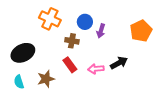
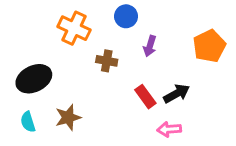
blue circle: (85, 22) -> (126, 16), moved
red rectangle: (70, 65) -> (145, 97), moved
pink arrow: (96, 69) -> (169, 129), moved

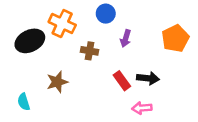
black ellipse: (34, 79) -> (30, 41), moved
black arrow: (177, 94) -> (148, 78), turned 35
brown star: (68, 117) -> (57, 82), moved

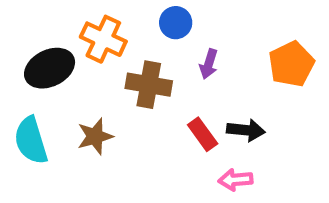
brown cross: (90, 51) -> (149, 85), size x1.5
cyan semicircle: (24, 102) -> (31, 140), moved, size x1.6

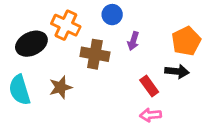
black arrow: (246, 130) -> (177, 71), moved
red rectangle: (203, 134) -> (149, 86), moved

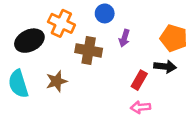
orange pentagon: (186, 41) -> (174, 38), turned -30
red rectangle: (149, 86) -> (139, 80), turned 66

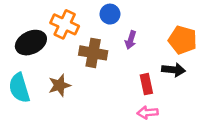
red rectangle: (139, 80) -> (146, 84), turned -42

